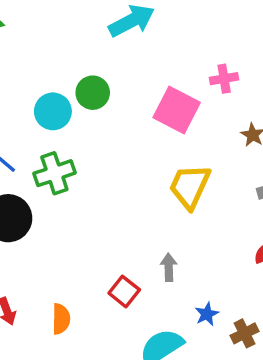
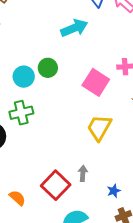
red square: (124, 291) -> (56, 185), size x1.6
blue star: (207, 314) -> (114, 191), moved
orange semicircle: (61, 319) -> (17, 198), turned -54

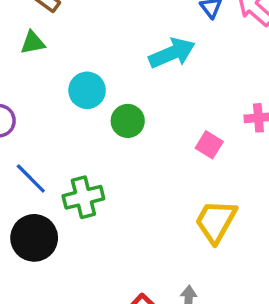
cyan circle: (24, 77) -> (87, 90), moved
pink square: (96, 82) -> (209, 145), size x0.6

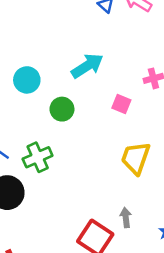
cyan arrow: (172, 53) -> (87, 66), moved
green circle: (128, 121) -> (62, 109), moved

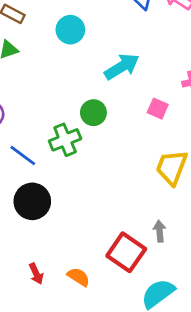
cyan circle: (27, 80) -> (70, 30), moved
green cross: (38, 157) -> (65, 140), moved

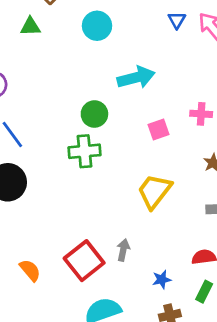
pink square: (158, 109) -> (159, 129), turned 30
green cross: (65, 140) -> (85, 151), moved

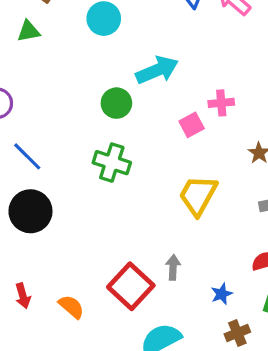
green circle: (94, 114) -> (116, 103), moved
pink cross: (201, 114) -> (221, 103), moved
green cross: (85, 151) -> (112, 163), turned 32

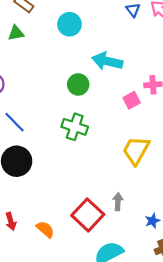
cyan arrow: (157, 70) -> (107, 61), turned -144

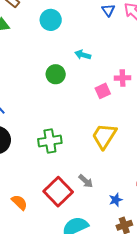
cyan arrow: (107, 61) -> (83, 55), size x0.6
green cross: (75, 127) -> (50, 141), moved, turned -30
gray arrow: (118, 202) -> (86, 181), turned 126

